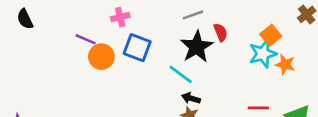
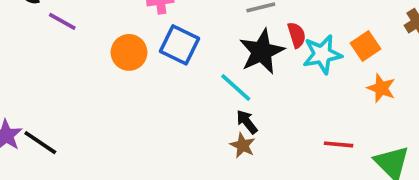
purple line: (86, 39) -> (62, 21), moved
cyan star: (263, 54) -> (322, 54), moved
black arrow: (191, 98) -> (247, 122), turned 30

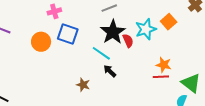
red semicircle: (297, 35) -> (128, 41), moved
orange star: (381, 88) -> (164, 65), moved
brown star: (243, 145) -> (83, 85), moved

